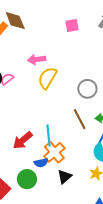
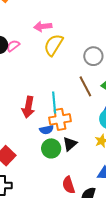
red arrow: (23, 140) -> (28, 107), turned -40
orange cross: (54, 152) -> (60, 119), turned 30
green circle: (27, 179) -> (51, 148), moved

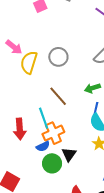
pink arrow: (43, 26) -> (14, 47), turned -120
gray circle: (93, 56) -> (58, 57), moved
brown line: (85, 86) -> (58, 96), moved

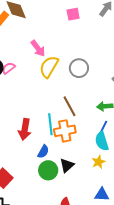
orange cross: (53, 133) -> (65, 131), moved
blue semicircle: (43, 146) -> (43, 152), turned -48

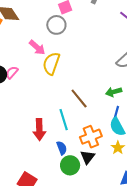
gray circle: (79, 68) -> (56, 25), moved
orange cross: (65, 131) -> (91, 137), moved
blue semicircle: (43, 152) -> (62, 148), turned -40

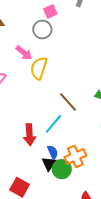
cyan line: (64, 120) -> (53, 124), turned 60
orange cross: (91, 137) -> (75, 156), moved
black triangle: (87, 157) -> (49, 164), moved

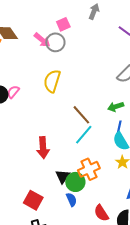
pink arrow: (24, 53) -> (42, 40), moved
cyan line: (53, 124) -> (84, 135), moved
blue semicircle: (53, 152) -> (71, 200), moved

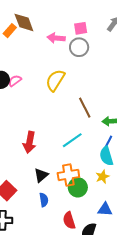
pink arrow: (42, 40) -> (56, 38), turned 132
gray circle: (55, 42) -> (79, 47), moved
brown line: (81, 115) -> (85, 108), moved
green circle: (75, 182) -> (78, 187), moved

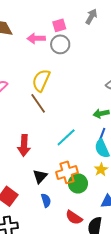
brown line: (85, 108) -> (38, 103), moved
red semicircle: (69, 221) -> (74, 217), turned -30

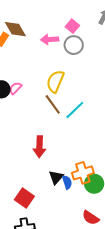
pink square: (59, 25) -> (72, 26), turned -32
cyan line: (66, 137) -> (75, 110), moved
blue semicircle: (46, 200) -> (67, 182), moved

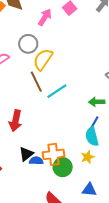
pink arrow: (50, 39) -> (45, 17), turned 114
gray circle: (74, 45) -> (28, 44), moved
blue semicircle: (67, 182) -> (36, 161), turned -80

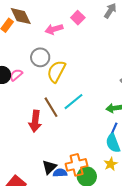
pink arrow: (45, 17) -> (54, 29), turned -132
brown line: (36, 82) -> (51, 107), moved
red arrow: (15, 121) -> (35, 121), moved

